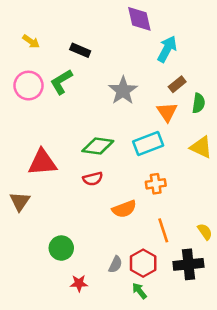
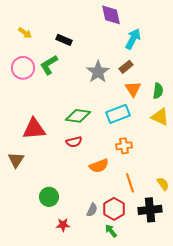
brown rectangle: (177, 84) -> (126, 67), moved
green semicircle: (199, 103) -> (158, 91), moved

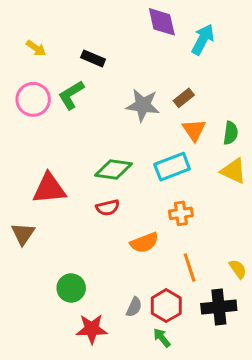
cyan arrow: (133, 39) -> (203, 39), moved
gray star: (98, 72) -> (143, 105), turned -30
red star: (63, 225) -> (92, 329), size x1.5

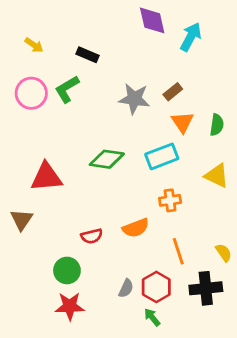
yellow triangle: (233, 171) -> (217, 176), moved
red semicircle: (108, 208) -> (92, 236), moved
red star: (92, 329) -> (70, 306), moved

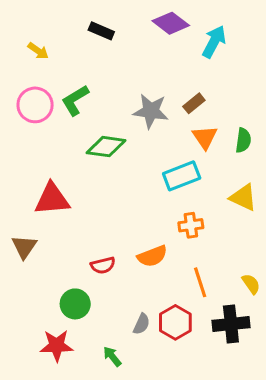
purple diamond: (152, 20) -> (171, 23), turned -40
black rectangle: (88, 55) -> (101, 31), moved
green diamond: (107, 159) -> (106, 147), moved
red star: (70, 306) -> (57, 346), moved
green arrow: (152, 317) -> (112, 356), moved

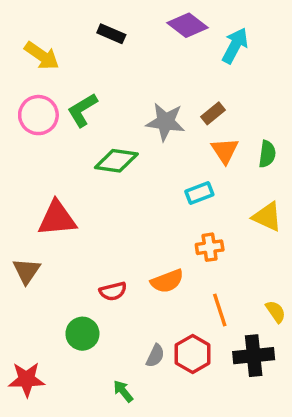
yellow arrow: (38, 51) -> (42, 56), size x1.5
cyan rectangle: (182, 176) -> (199, 193), size x0.7
red star: (57, 346) -> (27, 379), moved

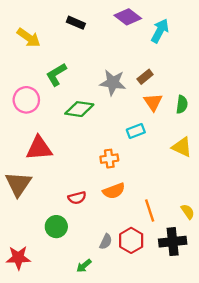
pink circle: (38, 115) -> (26, 100), moved
orange cross: (210, 247) -> (109, 159), moved
brown triangle: (27, 271) -> (18, 184), size x1.4
green arrow: (123, 391) -> (84, 266), turned -91

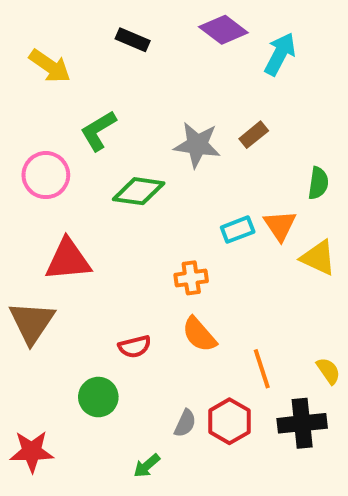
orange triangle: (153, 102) -> (280, 225), moved
orange semicircle: (114, 191) -> (199, 334), turned 70

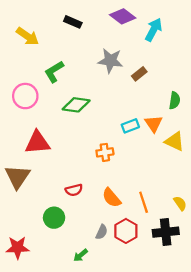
gray star: (197, 145) -> (110, 61), moved
orange semicircle: (199, 334) -> (112, 198), moved

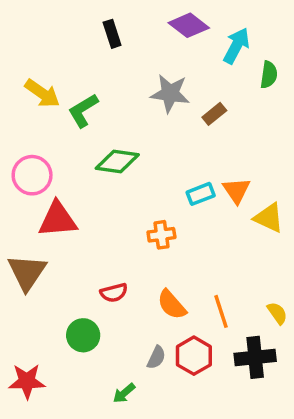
black rectangle: (73, 22) -> (112, 34), turned 49
yellow arrow: (27, 36) -> (42, 93), moved
pink circle: (25, 96) -> (32, 175), moved
green semicircle: (175, 100) -> (269, 75), moved

